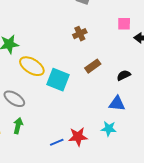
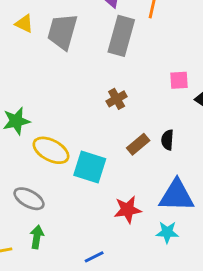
black semicircle: (124, 75) -> (167, 140), moved, turned -56
blue triangle: (117, 104) -> (177, 196), size x1.5
red star: (78, 137) -> (128, 210), moved

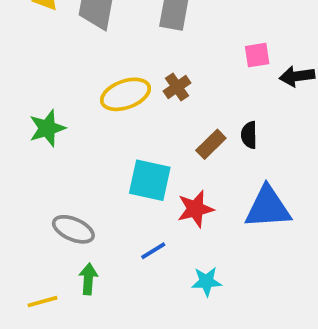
yellow ellipse: (51, 150) -> (126, 94), moved, turned -42
red star: (128, 210) -> (195, 209), moved
cyan star: (167, 232) -> (206, 281), moved
blue line: (94, 257) -> (153, 251), moved

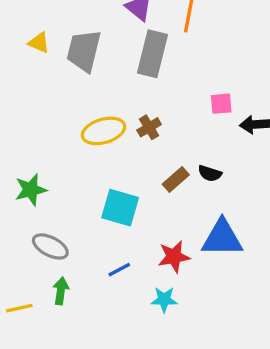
green star: (47, 128) -> (31, 190), moved
black semicircle: (249, 135) -> (210, 173), turned -75
red star: (195, 209) -> (174, 257), moved

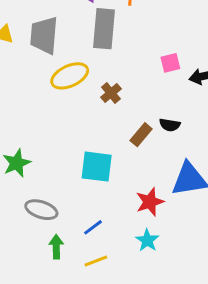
yellow ellipse: (104, 131) -> (70, 76), moved
blue line: (119, 270) -> (93, 227), moved
cyan star: (164, 300) -> (147, 240), turned -30
yellow line: (19, 308) -> (96, 261), moved

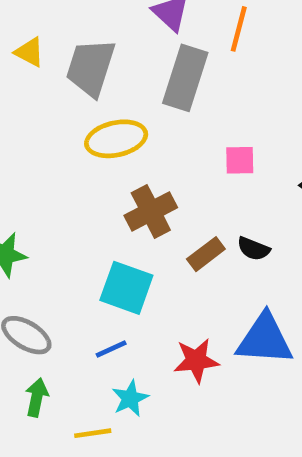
pink square: (170, 63) -> (240, 160), moved
brown cross: (111, 93) -> (151, 211), moved, size x1.5
blue line: (93, 227) -> (111, 349), moved
cyan star: (147, 240) -> (130, 398), moved

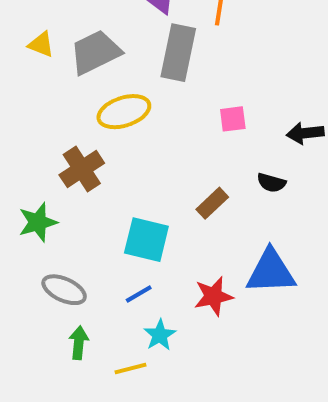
gray trapezoid: (91, 67) -> (95, 52), turned 52
brown cross: (151, 211) -> (82, 169), moved
black semicircle: (254, 249) -> (271, 183), moved

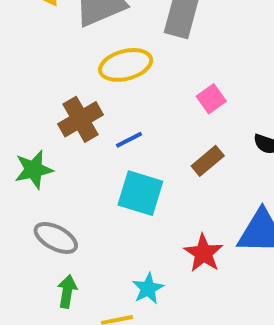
pink square: (233, 119) -> (211, 99), moved, turned -32
blue line: (139, 294) -> (129, 140), moved
red star: (213, 296) -> (203, 253), turned -30

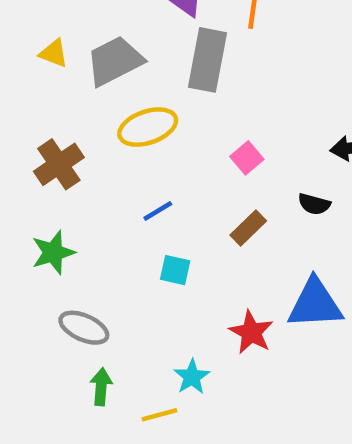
brown cross: (80, 119) -> (59, 164), moved
cyan square: (140, 193) -> (175, 270), size x0.6

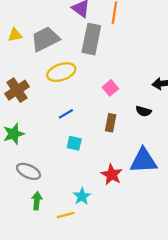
yellow triangle: (54, 53) -> (15, 35), turned -32
brown rectangle: (248, 228) -> (111, 123), turned -36

